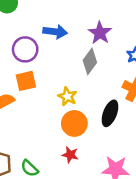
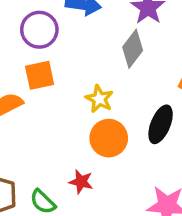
red star: (70, 155) -> (81, 182), moved

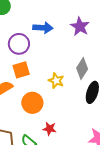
gray diamond: (133, 49) -> (82, 68), moved
orange circle: (109, 138) -> (32, 103), moved

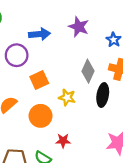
orange square: (21, 70) -> (39, 80), moved
yellow star: (56, 81) -> (67, 97), moved

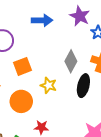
purple star: (79, 27) -> (80, 16), moved
blue arrow: (39, 34) -> (42, 20), moved

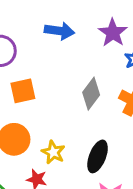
yellow star: (48, 85) -> (53, 152), moved
black ellipse: (83, 86) -> (98, 156), moved

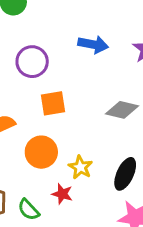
gray diamond: (91, 94) -> (122, 110), turned 64

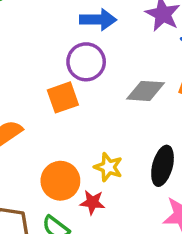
purple circle: (32, 62) -> (86, 62), moved
orange circle: (41, 152) -> (60, 181), moved

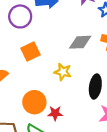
purple circle: (86, 62) -> (20, 16), moved
yellow star: (108, 167) -> (63, 72), moved

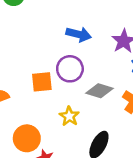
purple circle: (20, 16) -> (70, 69), moved

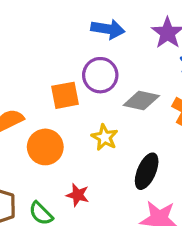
orange circle: (27, 138) -> (45, 147), moved

